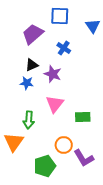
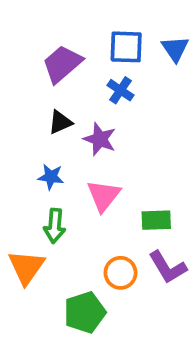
blue square: (60, 16) -> (126, 47), moved
blue star: (27, 83) -> (51, 177), moved
purple L-shape: (84, 158) -> (168, 267), moved

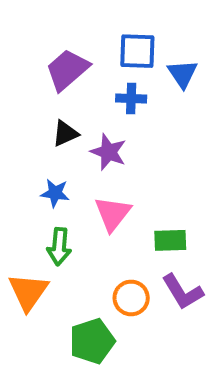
blue triangle: (175, 49) -> (183, 74), moved
blue cross: (121, 90) -> (131, 98), turned -32

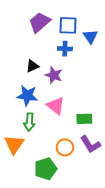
purple trapezoid: (67, 70) -> (39, 22), moved
blue star: (55, 193) -> (27, 96), size x1.5
pink triangle: (113, 214) -> (56, 106), turned -30

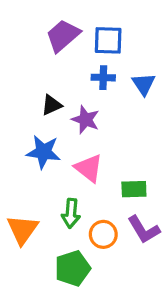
blue triangle: (90, 37) -> (144, 84), moved
green arrow: (29, 122) -> (71, 213), moved

